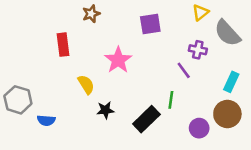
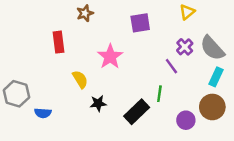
gray semicircle: (227, 33) -> (212, 48), moved
purple cross: (198, 50) -> (185, 47), turned 35

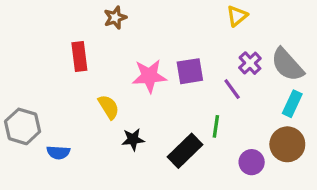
yellow triangle: (187, 12) -> (237, 16), moved
purple square: (140, 23) -> (190, 71), moved
pink star: (110, 56) -> (149, 76), turned 30

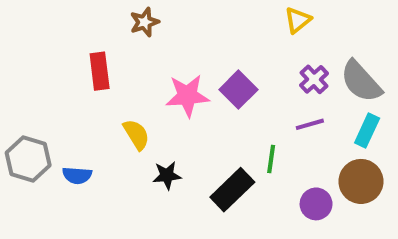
purple square: (190, 71) -> (238, 90), turned -36
purple line: (232, 89) -> (310, 124), moved, turned -70
blue semicircle: (58, 152) -> (77, 175), moved

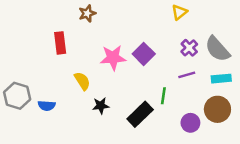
cyan rectangle: (367, 130) -> (221, 79), turned 60

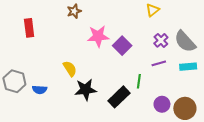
red rectangle: (60, 43) -> (29, 28), moved
pink star: (113, 58) -> (98, 36), moved
black star: (101, 106) -> (86, 90), size x1.5
brown circle: (217, 109) -> (185, 108), moved

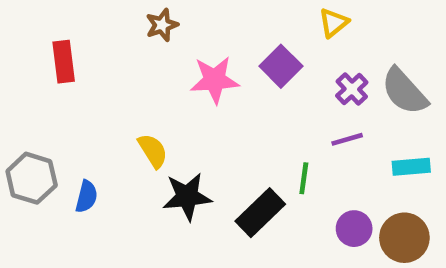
purple square: (122, 46) -> (281, 66), moved
cyan rectangle: (188, 67) -> (411, 167), moved
blue semicircle: (40, 90) -> (86, 197), turned -80

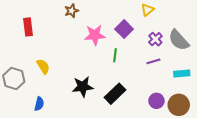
yellow semicircle: (153, 151) -> (43, 66), moved
green line: (304, 178) -> (115, 55), moved
blue semicircle: (86, 197) -> (39, 104), moved

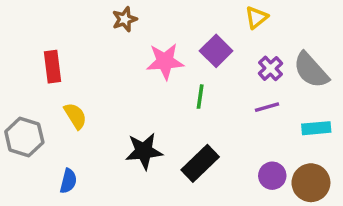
red rectangle: (28, 27) -> (52, 67), moved

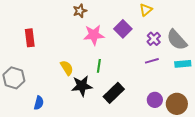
brown star: (125, 19) -> (80, 11), moved
green line: (200, 97) -> (99, 66), moved
yellow semicircle: (75, 116) -> (67, 68), moved
cyan rectangle: (316, 128) -> (183, 64), moved

